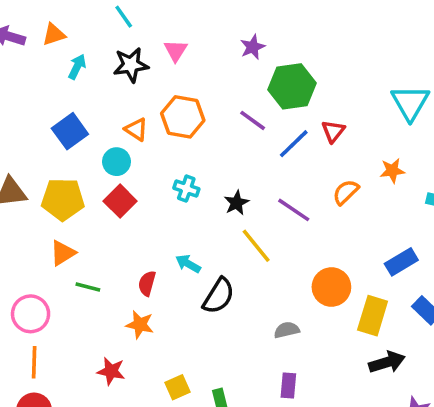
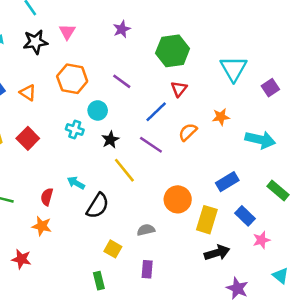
green hexagon: (292, 86) -> (173, 51), moved
orange triangle: (136, 129) -> (28, 93), moved
blue line: (294, 144) -> (156, 112), moved
cyan circle: (117, 162) -> (98, 110), moved
yellow square: (177, 387) -> (113, 249), moved, turned -36

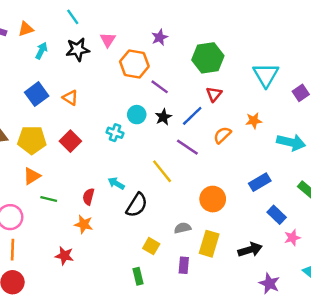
orange hexagon: (72, 79) -> (134, 64), moved
black star: (110, 140) -> (163, 117), moved
yellow rectangle: (207, 220) -> (209, 244), moved

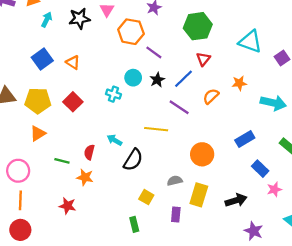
cyan triangle: (266, 75) -> (250, 42), turned -40
yellow line: (162, 171) -> (156, 129), turned -45
green line: (49, 199) -> (62, 161), moved

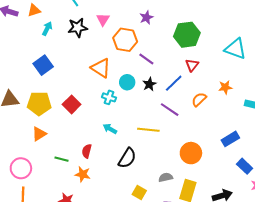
orange triangle: (73, 62) -> (101, 68), moved, size x1.5
cyan arrow: (115, 140) -> (110, 129), moved

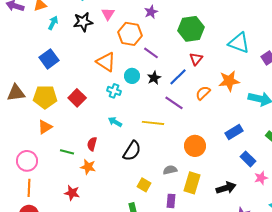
orange star: (225, 87) -> (229, 81), size x1.5

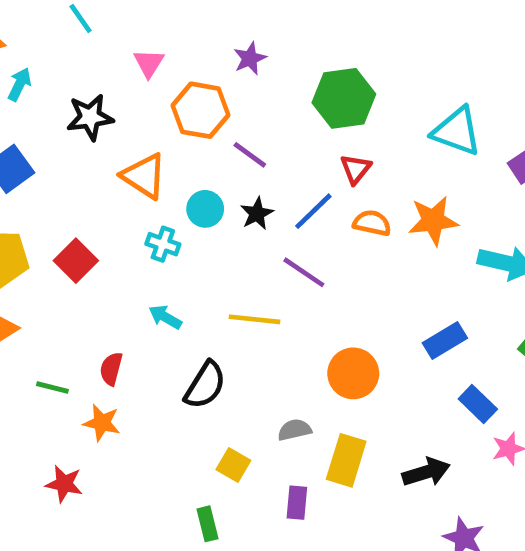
black star: (83, 22) -> (90, 117), moved
orange semicircle: (203, 93) -> (372, 223), moved, turned 56

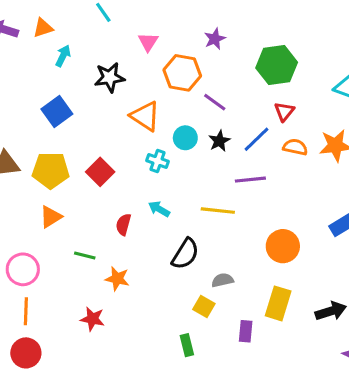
purple line: (304, 272) -> (250, 180), turned -40
red semicircle: (111, 369) -> (123, 224), moved
gray semicircle: (294, 430) -> (222, 280), moved

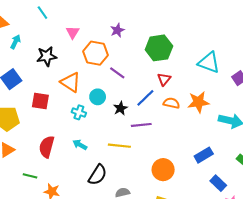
black star: (219, 141) -> (120, 108), moved
red square: (100, 172) -> (40, 101), moved, turned -36
red semicircle: (123, 224) -> (47, 147), moved, size x1.5

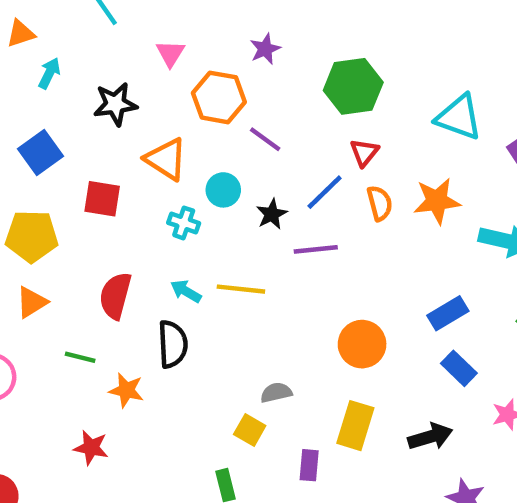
orange semicircle: (171, 103) -> (380, 203), turned 63
yellow line: (119, 146) -> (241, 289), moved
black semicircle: (98, 175) -> (173, 344), moved, turned -35
blue rectangle: (218, 183) -> (459, 368), moved

